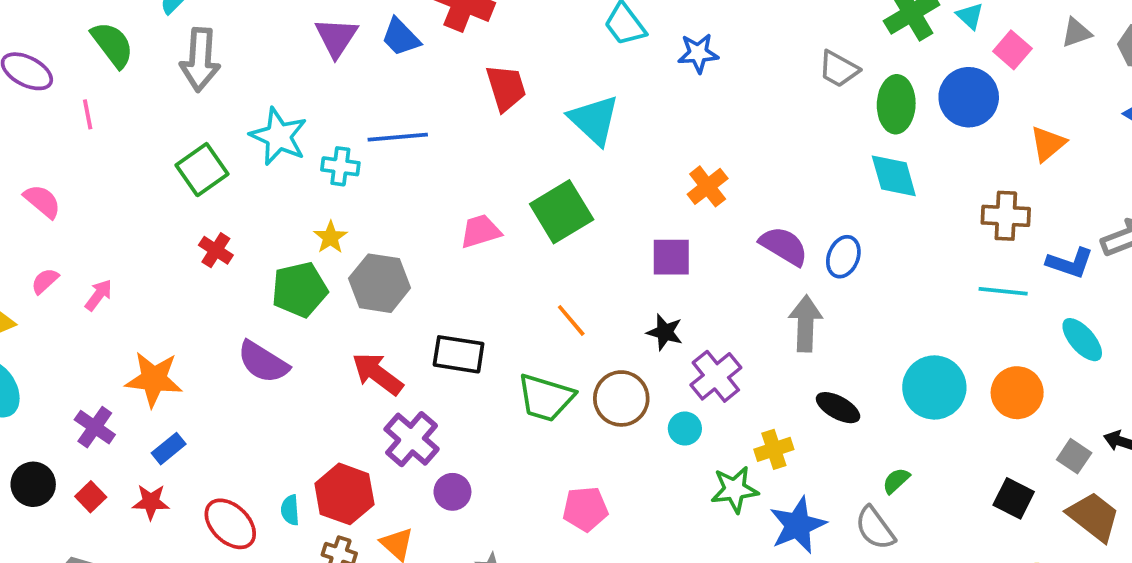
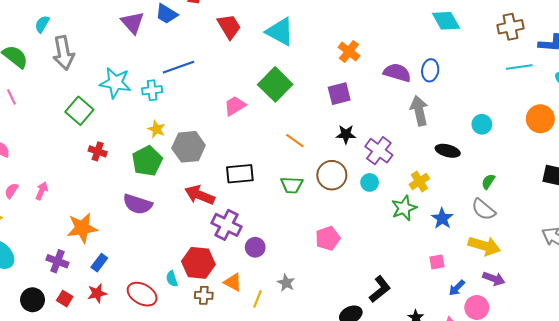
cyan circle: (934, 387) -> (482, 124), moved, size x0.6
green trapezoid: (546, 398) -> (292, 185), size x0.7
blue star: (798, 525) -> (442, 218), size x0.7

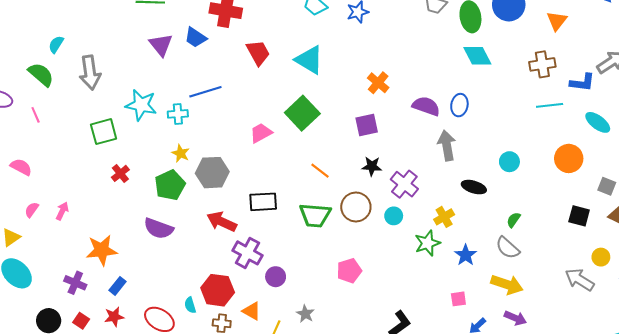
cyan semicircle: (42, 24) -> (56, 44), moved
green square: (79, 111) -> (104, 132), turned 32
red cross: (98, 151) -> (120, 173), turned 30
green trapezoid: (292, 185) -> (315, 215), size x1.4

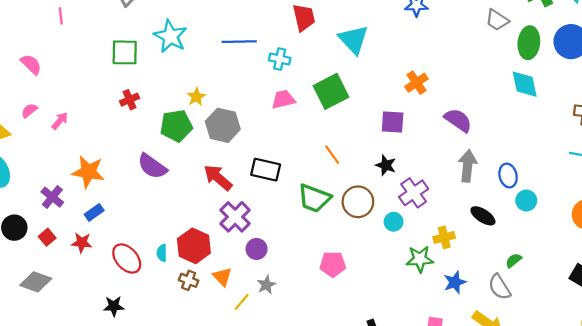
blue ellipse: (459, 105) -> (508, 176), moved, turned -40
cyan cross: (178, 114) -> (280, 59), moved
gray star: (305, 314) -> (266, 285), moved

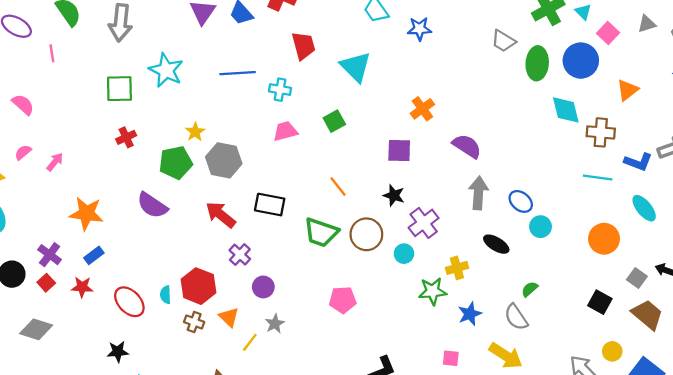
cyan diamond: (525, 84) -> (566, 110), moved
green square: (331, 91) -> (334, 121), size x0.6
blue ellipse: (508, 176) -> (521, 201), turned -35
purple cross: (52, 197) -> (50, 255), moved
purple cross: (235, 217) -> (240, 255), size x0.7

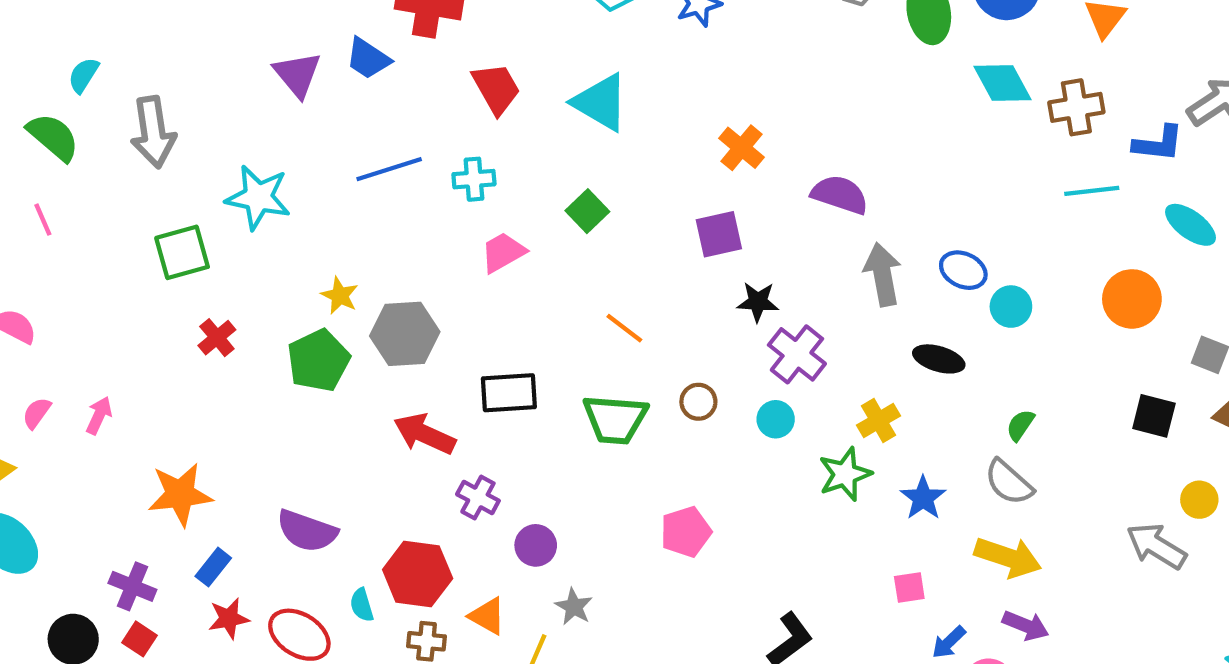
black star: (394, 195) -> (758, 302), moved
purple semicircle: (152, 205) -> (307, 531), moved
brown circle: (366, 234) -> (698, 402), size x0.6
red star: (82, 287) -> (229, 618), moved

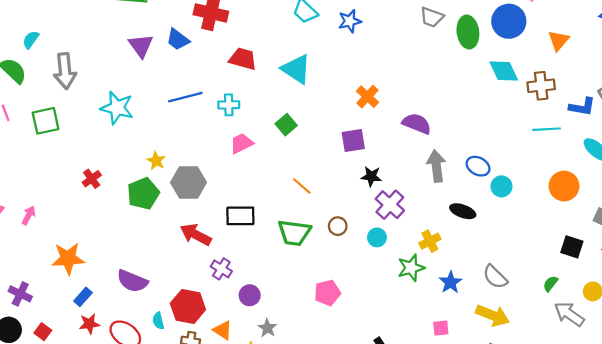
red trapezoid: (496, 88) -> (243, 59), turned -48
green square: (182, 252) -> (46, 121), moved
green semicircle: (1020, 425) -> (550, 284), moved
purple cross: (132, 586) -> (20, 294), moved

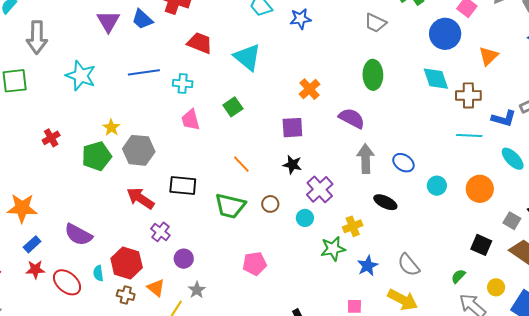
green ellipse: (468, 32) -> (373, 75), moved
pink trapezoid: (242, 143) -> (191, 120), turned -85
black star: (371, 176) -> (292, 165), moved
cyan circle: (501, 186) -> (437, 186), moved

